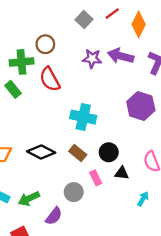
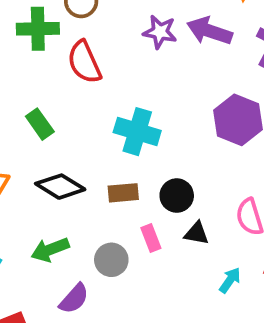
green rectangle: (13, 89) -> (40, 124), moved
brown rectangle: (78, 153) -> (123, 193), turned -49
green arrow: (29, 199) -> (50, 250), moved

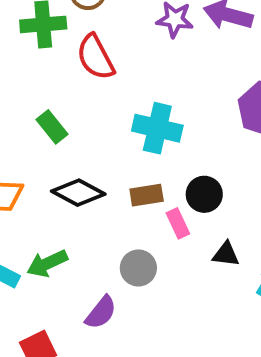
black triangle: (197, 233) -> (226, 254), moved
pink rectangle: (151, 238) -> (178, 223), moved
green arrow: (50, 250) -> (47, 263), moved

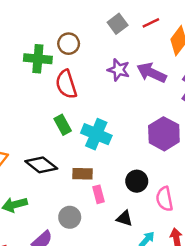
green rectangle: (52, 127) -> (63, 125), moved
black circle: (204, 194) -> (137, 181), moved

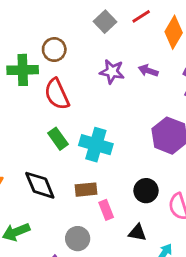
purple arrow: (151, 73) -> (148, 71), size x0.6
black diamond: (41, 165) -> (40, 185), turned 36

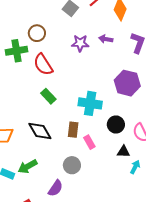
cyan cross: (96, 145) -> (90, 103), moved
brown rectangle: (86, 190) -> (73, 130), turned -70
black triangle: (137, 233) -> (123, 152), moved

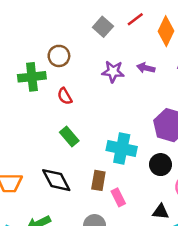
red semicircle: (43, 65) -> (65, 96), size x0.6
black circle: (116, 124) -> (160, 165), moved

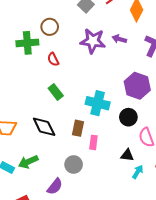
purple star: (113, 72) -> (93, 41), size x1.4
pink rectangle: (118, 197) -> (93, 142), turned 32

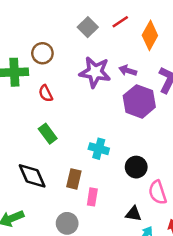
purple hexagon: (137, 86) -> (139, 101), moved
cyan cross: (98, 103) -> (99, 149), size x0.7

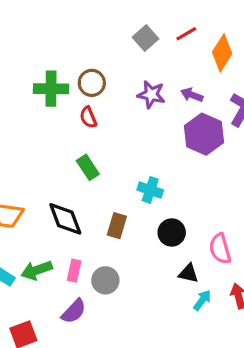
brown circle: (42, 53) -> (92, 83), moved
purple star: (95, 72) -> (151, 94), size x0.7
black circle: (136, 167) -> (172, 233), moved
pink rectangle: (92, 197) -> (74, 271), moved

